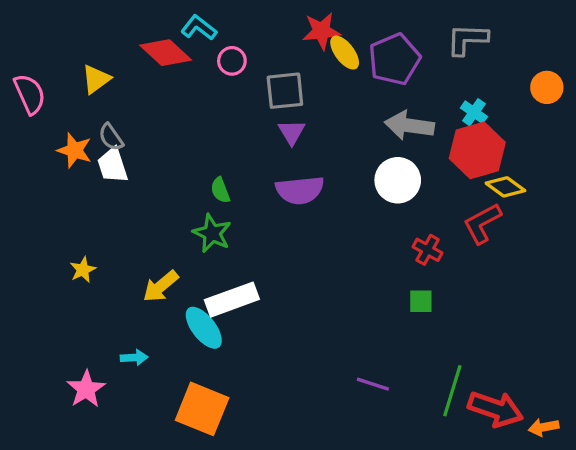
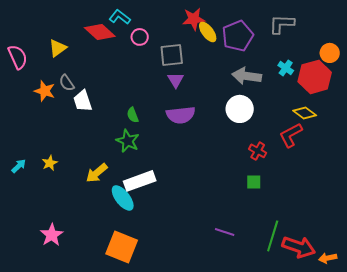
red hexagon: (477, 150) -> (315, 77), moved
white trapezoid: (113, 165) -> (83, 101), moved
cyan arrow: (134, 358) -> (19, 166), moved, turned -42

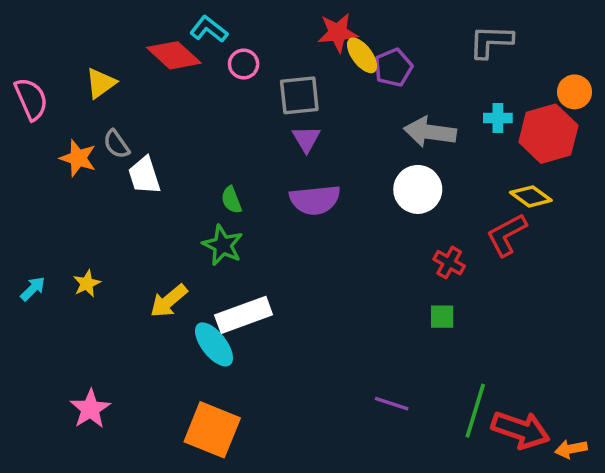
purple pentagon: (238, 36) -> (393, 68), moved, size x0.7
cyan cross: (286, 68) -> (498, 118), turned -35

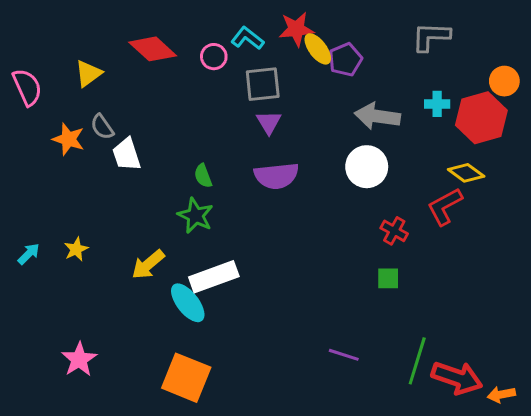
cyan L-shape: (209, 29) -> (247, 38), moved

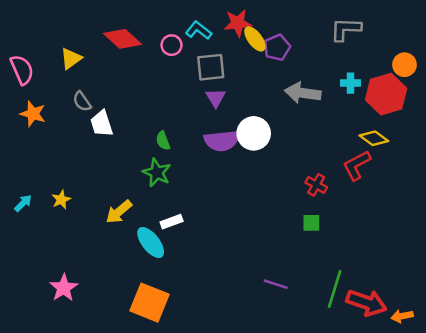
orange star: (68, 139) -> (33, 114), moved
white circle: (367, 167) -> (254, 133), moved
white rectangle: (214, 277) -> (172, 222), size x0.6

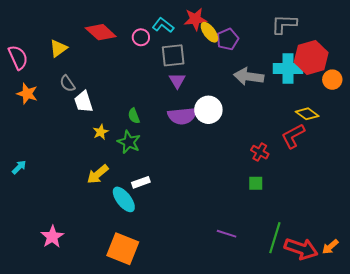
orange circle: (404, 65) -> (332, 80), moved
cyan cross: (351, 83) -> (288, 68), size x1.8
red hexagon: (386, 94) -> (311, 57), moved
yellow star: (61, 200) -> (101, 132), moved
orange arrow: (402, 316) -> (330, 247), moved, turned -30

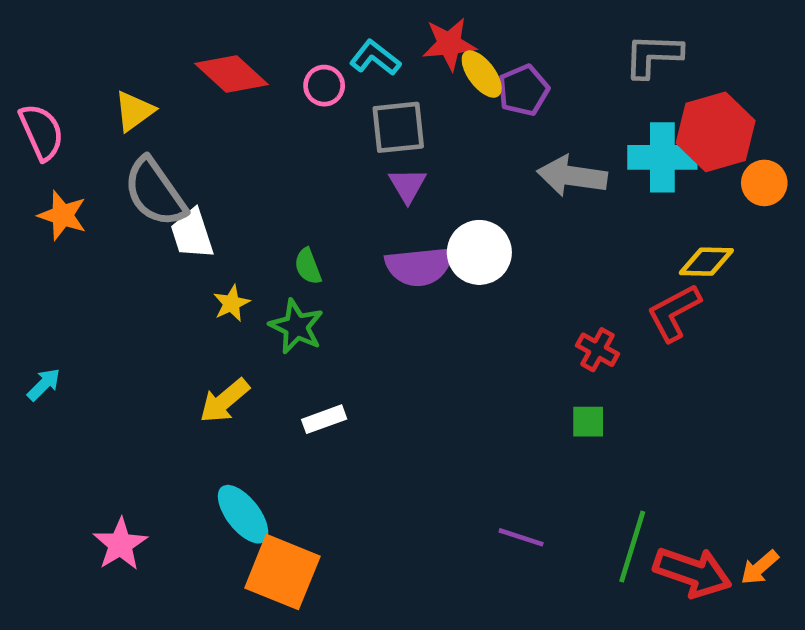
gray semicircle: (67, 84) -> (155, 192), size x1.8
yellow diamond: (307, 114) -> (706, 262), turned -35
cyan ellipse: (124, 199) -> (243, 514), moved

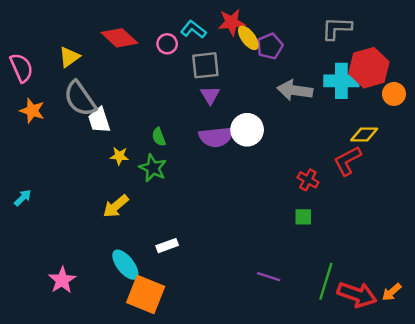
yellow star: (231, 303) -> (119, 156), turned 30
white rectangle: (324, 419) -> (167, 246), moved

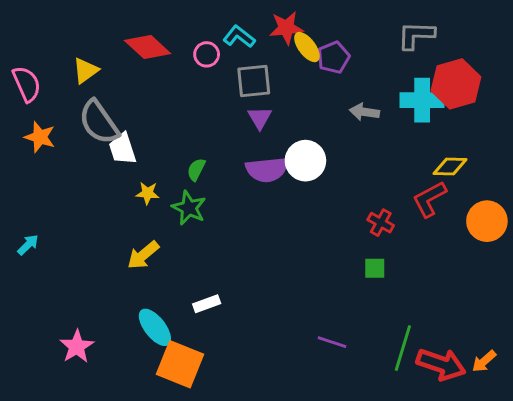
gray arrow: (295, 90) -> (364, 112), size x0.7
orange circle: (394, 94) -> (487, 221), moved, size x1.4
green semicircle: (159, 137) -> (196, 169), turned 48

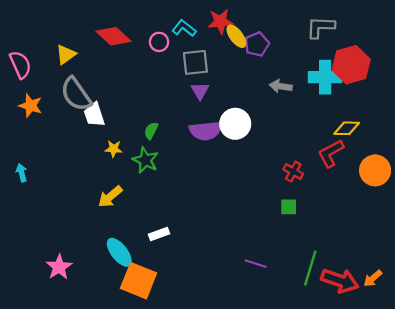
cyan arrow: (28, 245) -> (21, 173), moved, turned -60

